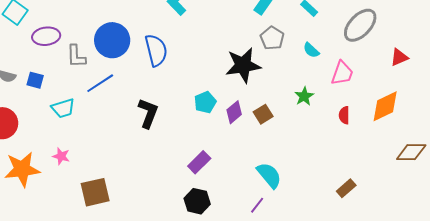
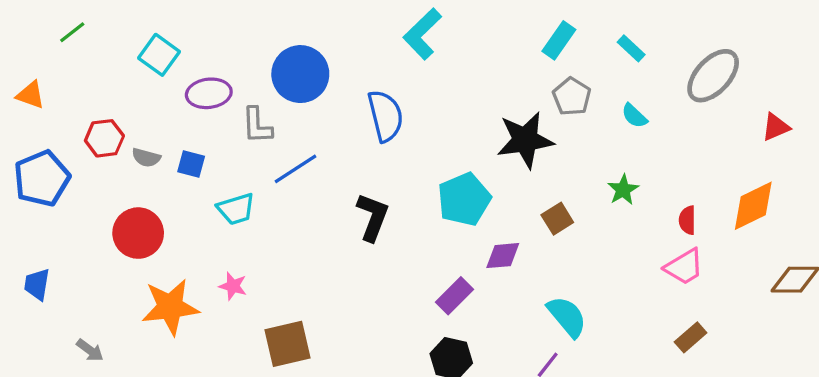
blue circle: (112, 40) -> (300, 74), moved
pink trapezoid: (342, 73) -> (684, 267), moved, turned 40
cyan pentagon: (205, 102) -> (464, 199), size x1.5
purple diamond: (234, 112) -> (503, 256), moved, turned 35

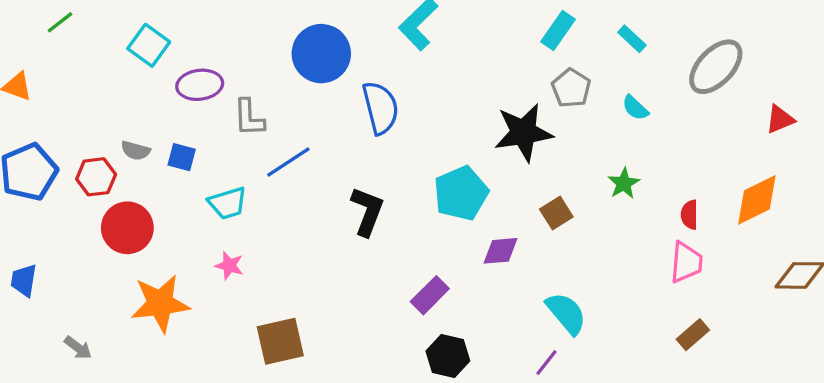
blue circle: (300, 74) -> (321, 54), moved
red hexagon: (104, 138) -> (96, 177), moved
pink trapezoid: (684, 267) -> (686, 262), turned -54
pink star: (233, 286) -> (229, 266), moved
purple rectangle: (455, 296) -> (430, 295), moved

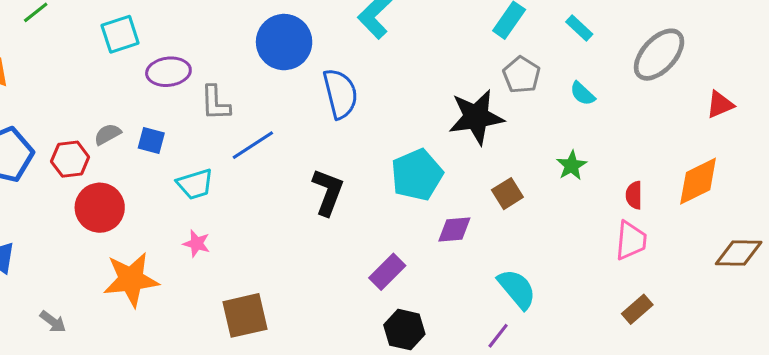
cyan square: (149, 45) -> (120, 34), turned 36
gray semicircle: (136, 151) -> (108, 134), turned 136

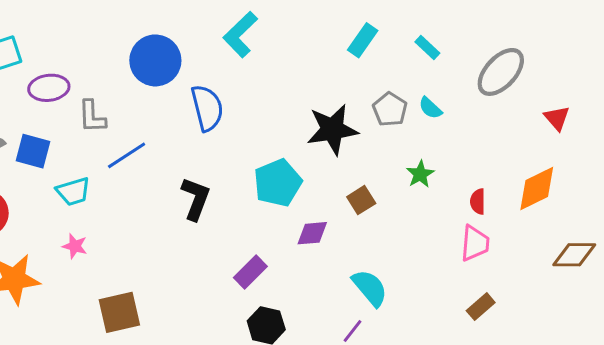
gray pentagon: (522, 75) -> (390, 109), moved
red triangle: (720, 105) -> (557, 118), turned -48
blue square: (151, 140) -> (33, 151), size x1.4

